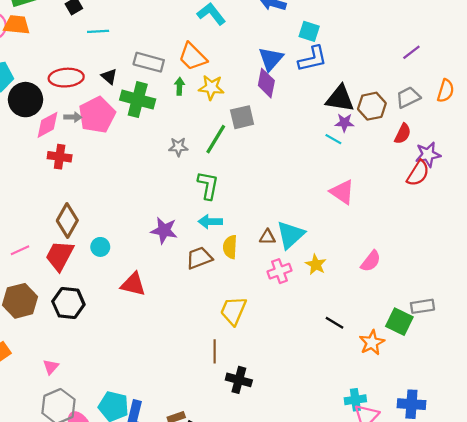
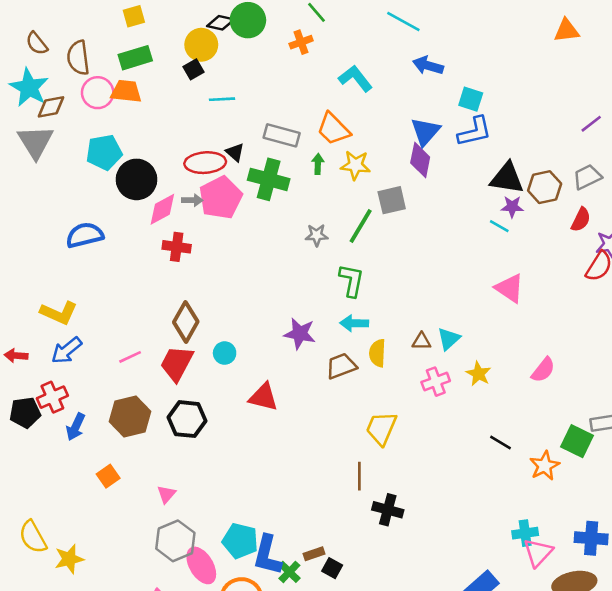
red ellipse: (66, 78) -> (205, 163), moved
cyan triangle: (291, 235) -> (449, 339), size x0.7

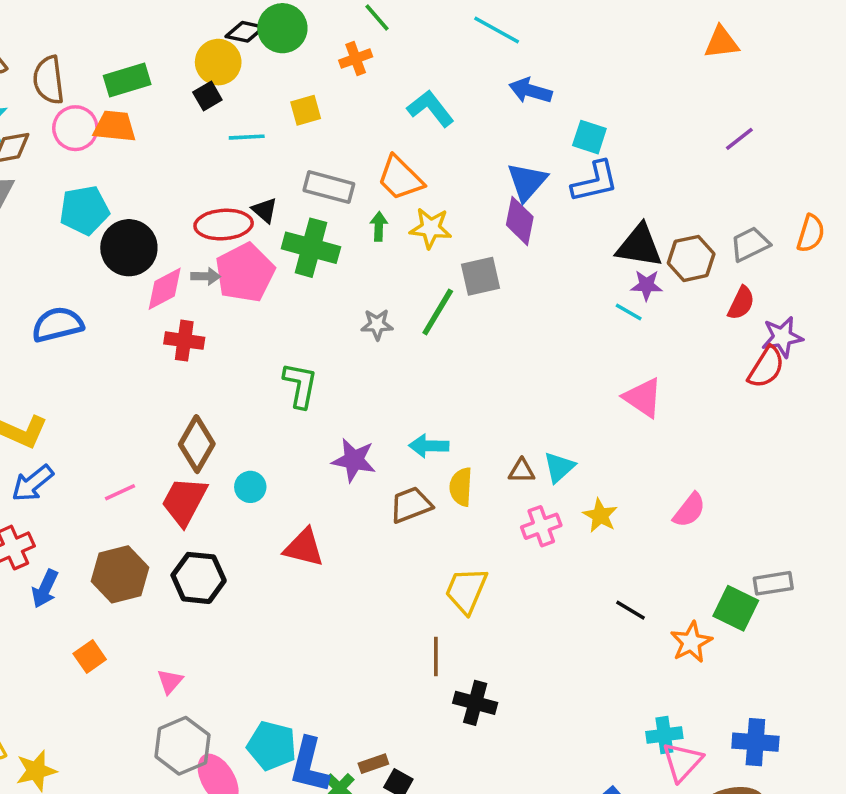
yellow square: (134, 16) -> (306, 110), moved
purple line: (591, 124) -> (739, 139), moved
green L-shape: (352, 280) -> (300, 385), moved

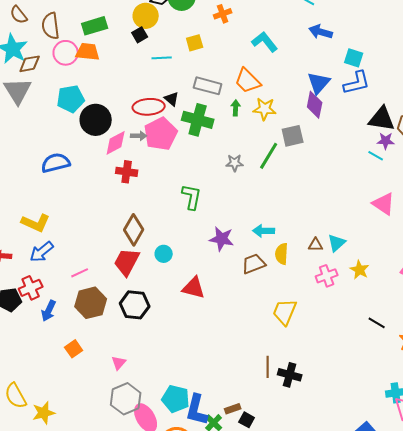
pink line: (120, 492) -> (80, 273), moved
brown line: (436, 656) -> (268, 367), moved

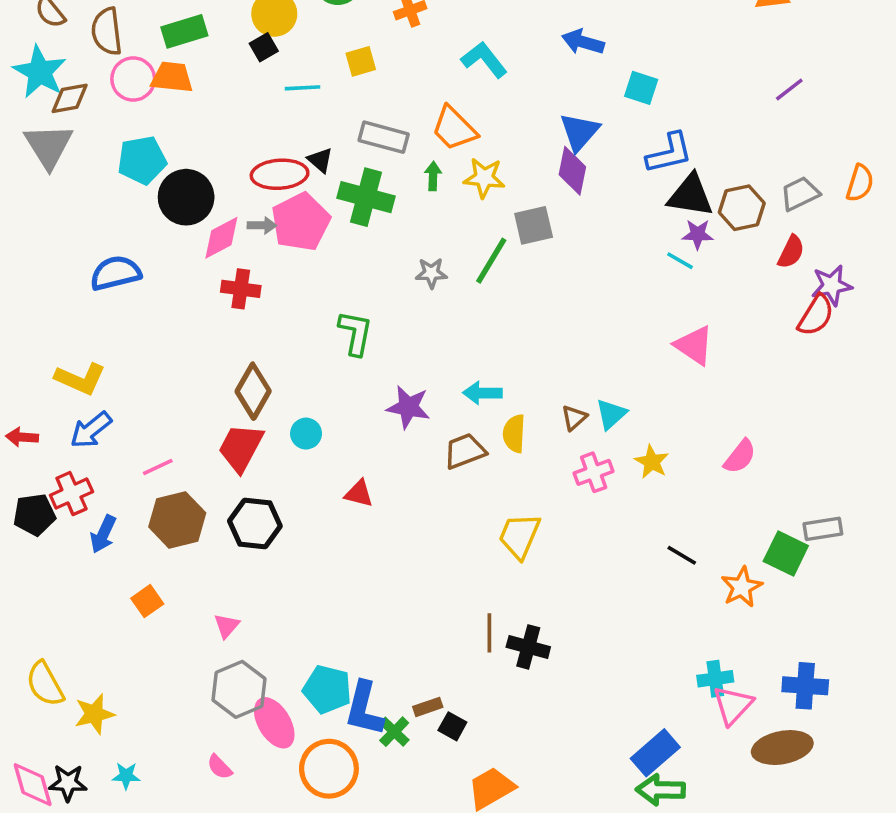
blue L-shape: (357, 83) -> (669, 153), moved
brown triangle: (316, 245) -> (574, 418), turned -42
red triangle: (194, 288) -> (359, 494), size x0.7

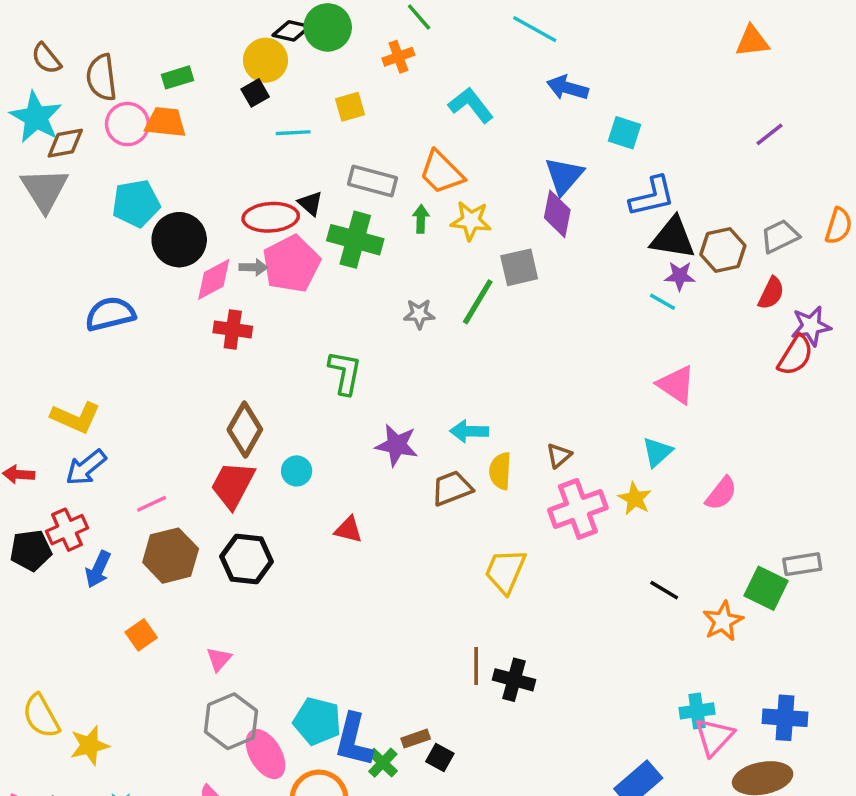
green rectangle: (184, 31) -> (177, 77), size x0.7
cyan triangle: (611, 414) -> (657, 452), moved
pink cross: (594, 472) -> (578, 509), size x1.5

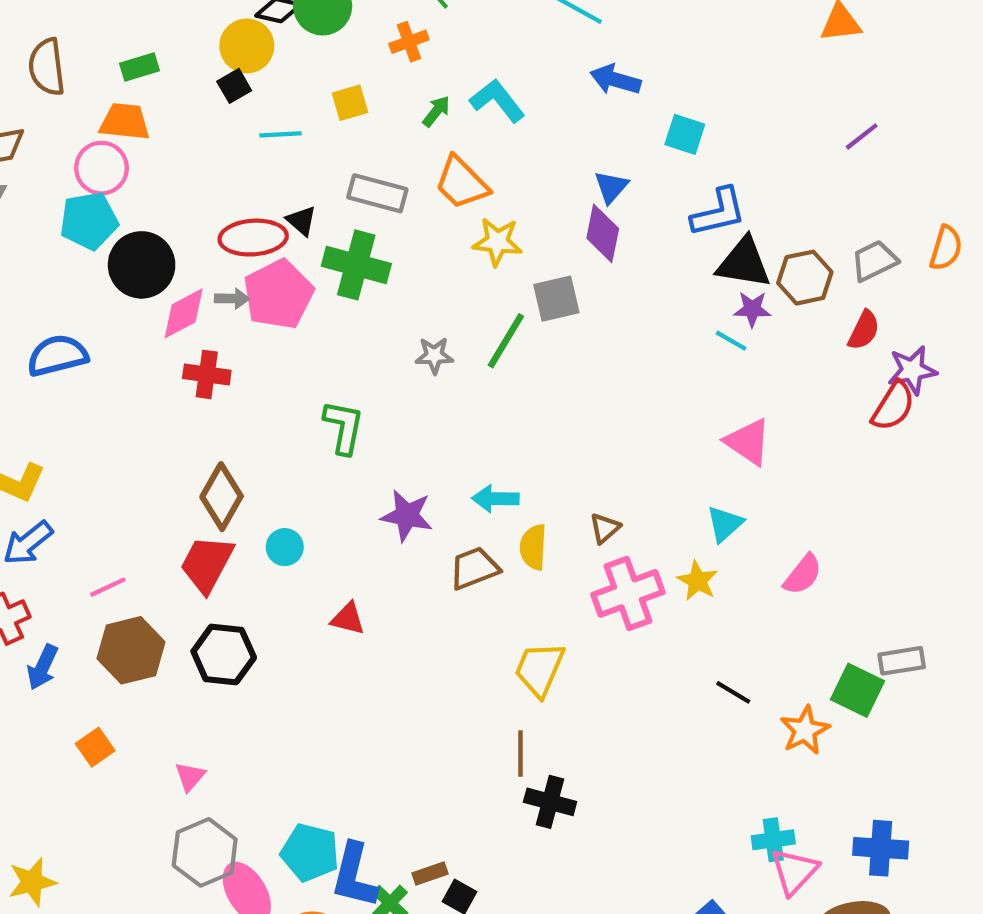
pink circle: (127, 124) -> (102, 168), moved
blue triangle: (564, 176) -> (611, 187), size x0.7
green arrow: (421, 219) -> (436, 111), moved, turned 36
brown line: (476, 666) -> (521, 753), moved

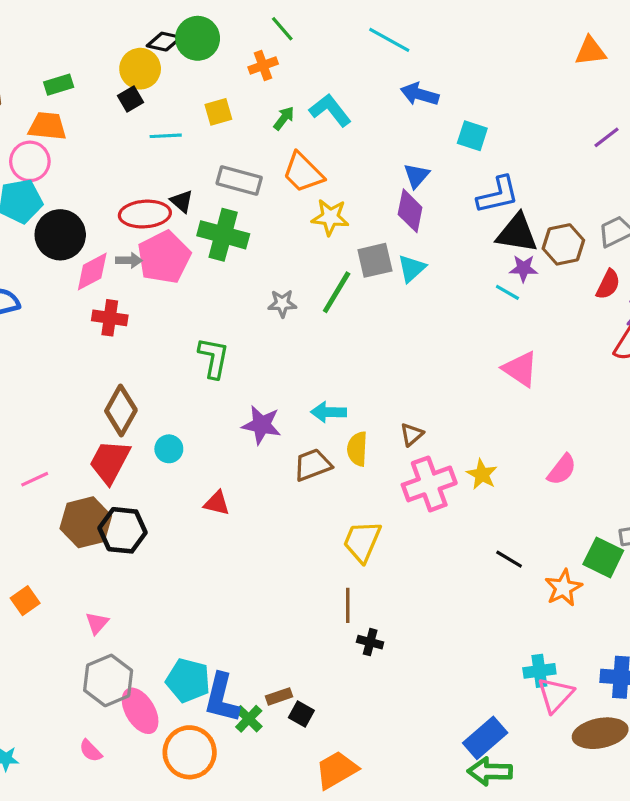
cyan triangle: (725, 524) -> (412, 268), moved
brown hexagon: (131, 650) -> (86, 522), moved
black cross: (550, 802) -> (370, 642), size x0.7

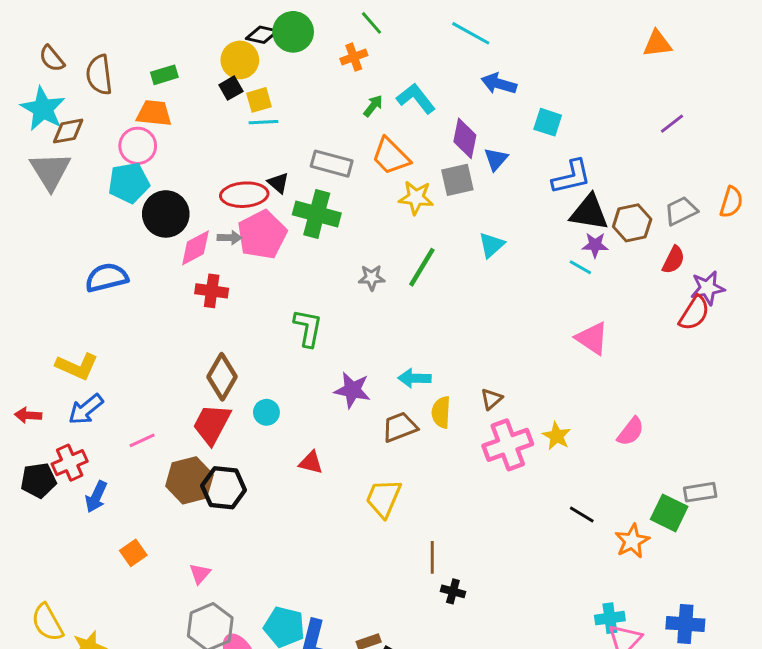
yellow square: (218, 112) -> (259, 100), moved
purple diamond: (410, 211) -> (465, 138), moved
gray square: (375, 260) -> (457, 180), moved
yellow trapezoid: (362, 541) -> (383, 498), moved

